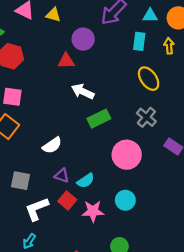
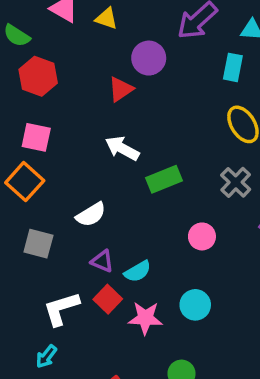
red triangle: (66, 61) -> (121, 89), turned -36
white arrow: (83, 91) -> (122, 148), moved
pink circle: (127, 155) -> (202, 236), size x0.6
gray square: (20, 181) -> (38, 244), moved

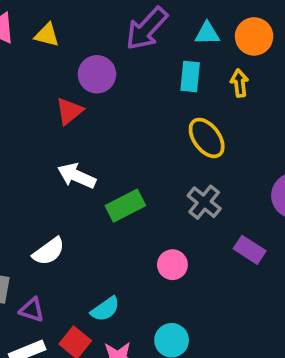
purple triangle: (102, 261) -> (32, 310), moved

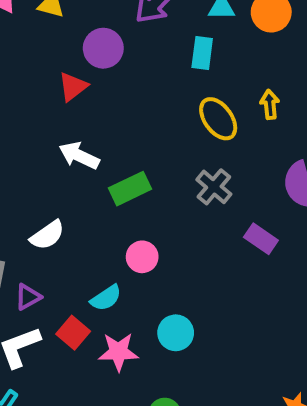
yellow arrow: (239, 83) -> (270, 104), moved
pink circle: (172, 265) -> (142, 257), moved
purple triangle: (32, 310) -> (28, 297), turned -48

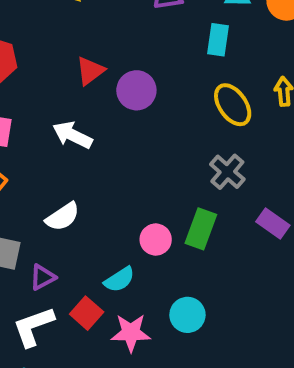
purple circle: (103, 48) -> (136, 90), moved
white arrow: (79, 156) -> (72, 135), moved
green rectangle: (130, 189) -> (201, 229), moved, turned -45

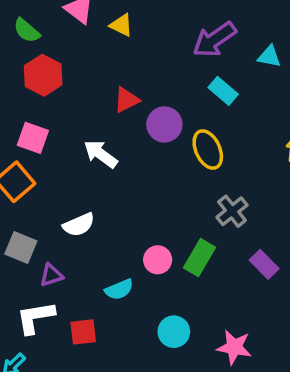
cyan rectangle: (218, 40) -> (223, 91), moved, turned -68
yellow ellipse: (233, 105) -> (208, 150), moved
red square: (87, 313) -> (83, 332), moved, turned 32
pink star: (131, 333) -> (234, 347), moved

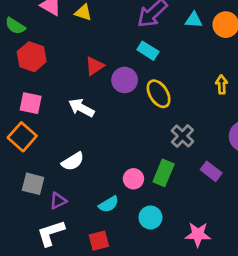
cyan rectangle: (223, 91) -> (148, 51), moved
red square: (83, 332) -> (99, 241), moved
cyan circle: (174, 332) -> (150, 217), moved

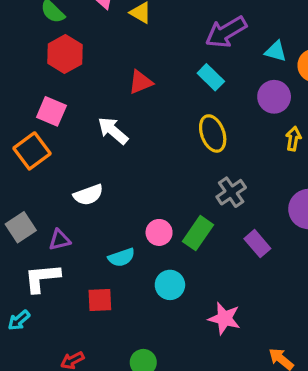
purple circle: (125, 80) -> (274, 97), moved
gray square: (33, 184) -> (21, 227), moved, turned 30

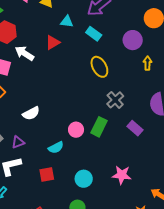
cyan triangle: (276, 51) -> (67, 22), moved
white arrow: (113, 131) -> (25, 53), moved
cyan circle: (170, 285) -> (84, 179), moved

